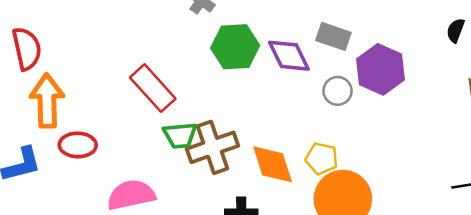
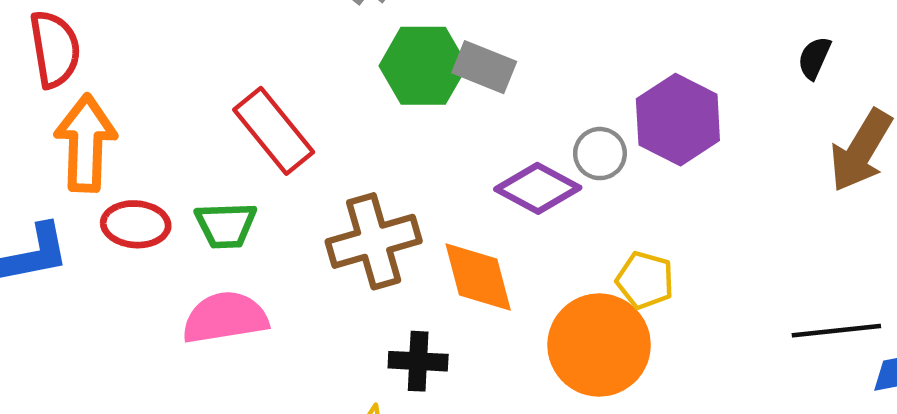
gray rectangle: (333, 36) -> (484, 67), moved
purple diamond: (289, 56) -> (538, 188), moved, turned -39
green trapezoid: (180, 135) -> (226, 225), moved
yellow pentagon: (322, 158) -> (645, 280), moved

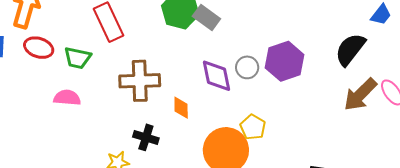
black semicircle: (814, 58) -> (350, 49), size x1.8
purple diamond: (538, 188) -> (216, 76), turned 36
orange diamond: (478, 277) -> (181, 108), size x0.6
pink semicircle: (225, 318) -> (67, 98), size x0.7

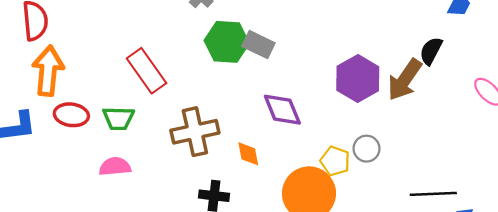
black semicircle: (350, 49) -> (431, 51), size x0.7
gray circle: (247, 67) -> (367, 149), moved
brown arrow: (360, 95) -> (405, 80), moved

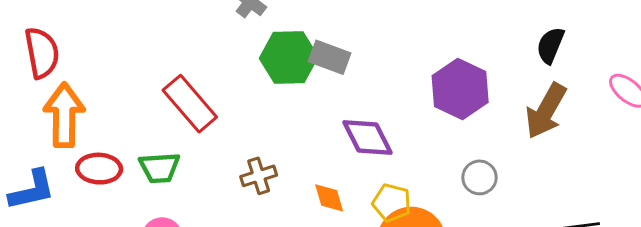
brown arrow: (405, 80) -> (546, 111), moved
brown cross: (195, 132) -> (259, 176), size x0.6
yellow pentagon: (335, 161) -> (392, 203), moved

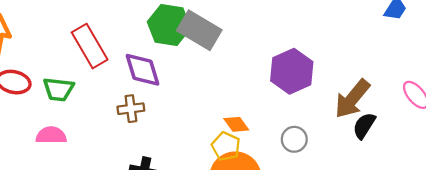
black semicircle: (550, 45) -> (364, 126), moved
gray rectangle: (330, 57) -> (199, 30), size x1.4
purple diamond: (368, 138) -> (142, 70), moved
orange diamond: (329, 198) -> (236, 124), moved, turned -30

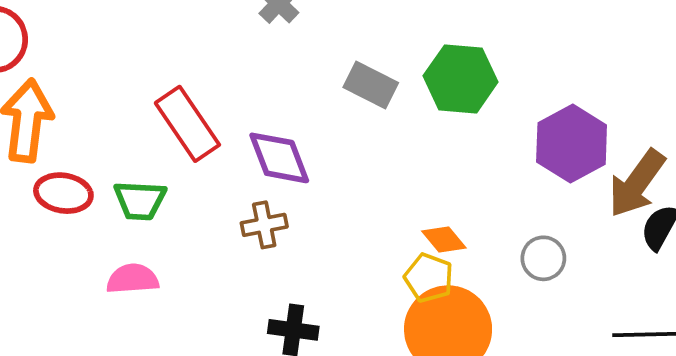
green hexagon: (169, 25) -> (461, 79), moved
gray rectangle: (199, 30) -> (371, 85), size x0.7
purple hexagon: (292, 71) -> (572, 144), moved

